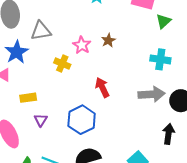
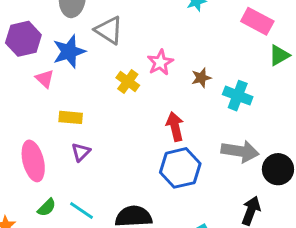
gray triangle: (41, 31) -> (109, 30), turned 30
brown star: (108, 40) -> (201, 78), moved
cyan cross: (160, 59) -> (238, 96), moved
blue hexagon: (82, 120) -> (180, 168), moved

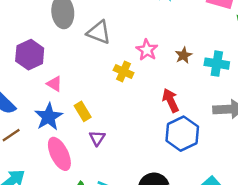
blue star: (69, 52) -> (49, 117), moved
yellow rectangle: (71, 117) -> (83, 111), turned 66

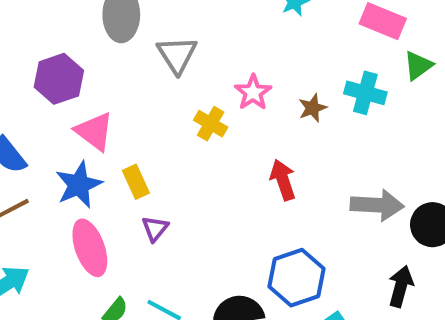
gray triangle: (99, 32) -> (177, 55), turned 30
cyan cross: (217, 64) -> (365, 93), moved
pink triangle: (54, 84) -> (94, 131), size x1.5
blue hexagon: (182, 134) -> (296, 278), moved

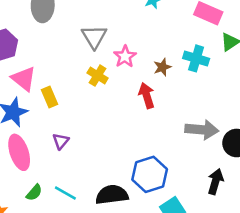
gray triangle: (177, 55) -> (94, 37), moved
red arrow: (283, 180) -> (147, 95), moved
yellow rectangle: (136, 182) -> (49, 97), moved

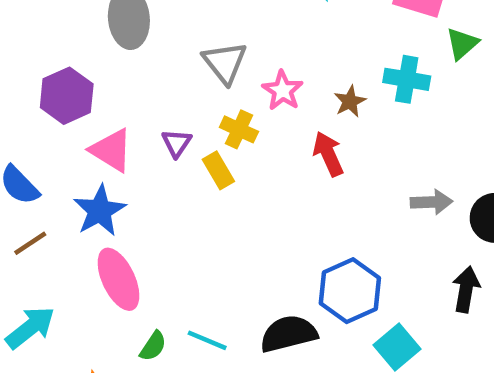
yellow rectangle: (49, 97) -> (218, 170), moved
gray arrow: (202, 130) -> (431, 202), size x0.7
purple triangle: (61, 141) -> (177, 143), moved

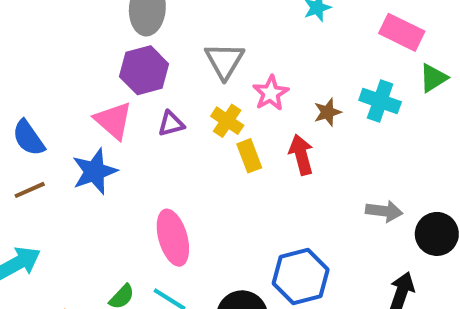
purple hexagon: (67, 96) -> (144, 70), moved
purple triangle: (177, 143) -> (171, 124), turned 32
yellow rectangle: (218, 170) -> (249, 156), moved
pink ellipse: (118, 279) -> (173, 238), moved

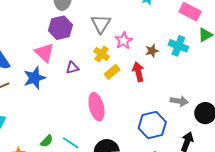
purple triangle: (171, 124) -> (72, 68), moved
yellow rectangle: (249, 156) -> (112, 72), turned 70
pink ellipse: (173, 238) -> (96, 107), moved
blue hexagon: (301, 277) -> (152, 125), moved

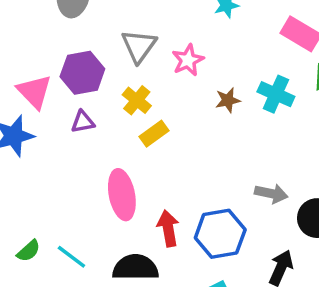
purple hexagon: (60, 28) -> (82, 73), moved
pink star: (124, 41) -> (188, 60), moved
red arrow: (138, 72) -> (168, 228), moved

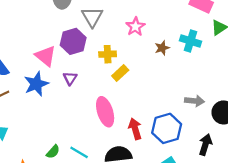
gray triangle: (139, 46) -> (92, 17), moved
yellow cross: (137, 100) -> (108, 54), turned -35
purple triangle: (83, 122) -> (70, 78), moved, turned -40

